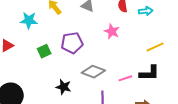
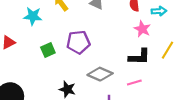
pink star: (112, 31) -> (142, 29), moved
yellow line: (155, 47) -> (167, 50), turned -36
black L-shape: (149, 73) -> (139, 57), moved

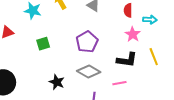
purple pentagon: (78, 42) -> (87, 42), moved, turned -30
yellow line: (167, 50) -> (154, 57), turned -60

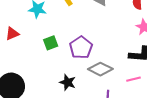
purple pentagon: (87, 42) -> (81, 47), moved

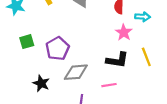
gray diamond: (100, 69) -> (76, 72), turned -35

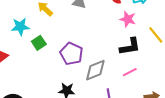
green square: (27, 42) -> (39, 43), moved

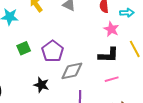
green square: (39, 43) -> (24, 48), moved
pink line: (130, 72) -> (112, 79), moved

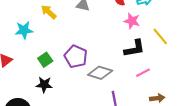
gray diamond: (72, 71) -> (100, 73), turned 40
black star: (41, 85) -> (44, 85), moved

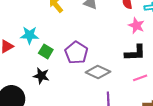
cyan star: (24, 30) -> (29, 35), moved
green square: (45, 60) -> (46, 51), turned -32

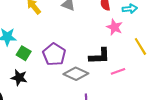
black L-shape: (135, 53) -> (100, 56), moved
pink line: (140, 78) -> (118, 71), moved

